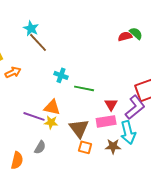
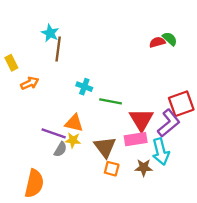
brown line: (38, 42) -> (58, 49), turned 50
red triangle: (111, 104) -> (141, 120), size x1.6
gray semicircle: (40, 147) -> (60, 149), moved
orange semicircle: (17, 160) -> (34, 184), size x1.4

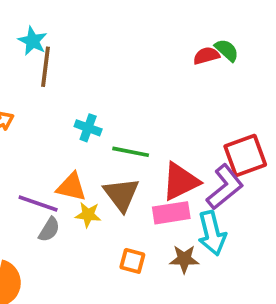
red triangle: (141, 120) -> (180, 181), turned 35
yellow star: (73, 140) -> (88, 215), moved
brown triangle: (105, 147) -> (121, 194), moved

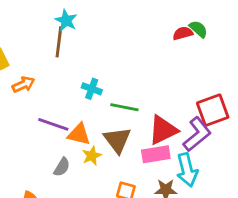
cyan star: (33, 41) -> (66, 20), moved
purple line: (38, 204) -> (53, 124), moved
yellow star: (88, 215) -> (92, 156), turned -30

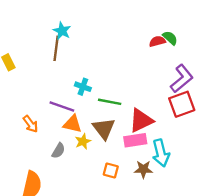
orange arrow: (23, 84) -> (31, 124), moved, turned 78
purple line: (53, 124) -> (62, 106), moved
purple L-shape: (197, 134) -> (182, 79), moved

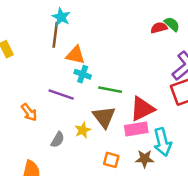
orange triangle: (72, 124) -> (75, 55), moved

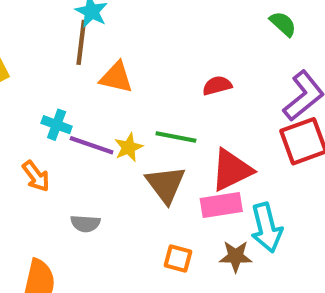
red semicircle: (159, 28) -> (217, 86), moved
cyan cross: (83, 74) -> (57, 125), moved
yellow star: (83, 130) -> (129, 147), moved
gray semicircle: (58, 140) -> (85, 224), turned 63

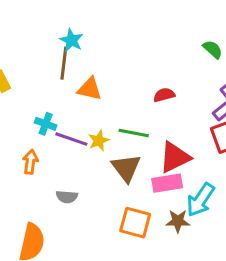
orange arrow: (36, 176) -> (30, 162), turned -135
cyan arrow: (267, 228) -> (201, 200), turned 48
orange square: (178, 259) -> (135, 223), size x1.5

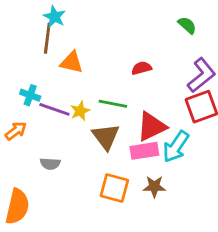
orange arrow: (30, 162) -> (16, 131), turned 45
cyan arrow: (201, 200) -> (176, 147), moved

